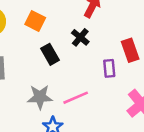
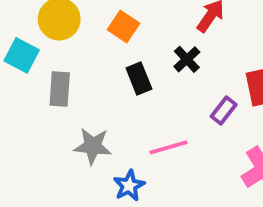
purple rectangle: (109, 68) -> (224, 110), turned 36
gray star: (40, 97) -> (93, 146), moved

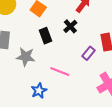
gray star: (93, 146) -> (26, 57), moved
pink line: (169, 147) -> (60, 71), turned 36

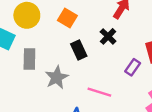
gray star: (26, 57) -> (57, 77), turned -30

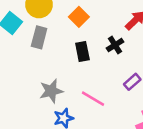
gray rectangle: (29, 59) -> (39, 37), moved
gray star: (57, 77) -> (51, 91), moved

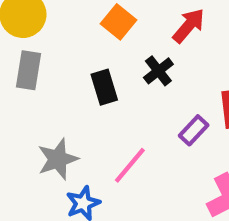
orange square: (79, 17) -> (118, 22), moved
pink line: (93, 99) -> (130, 165), turned -75

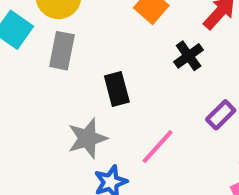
black rectangle: (104, 87) -> (117, 89), moved

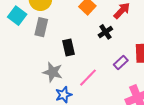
gray star: (87, 138) -> (53, 72), turned 30

